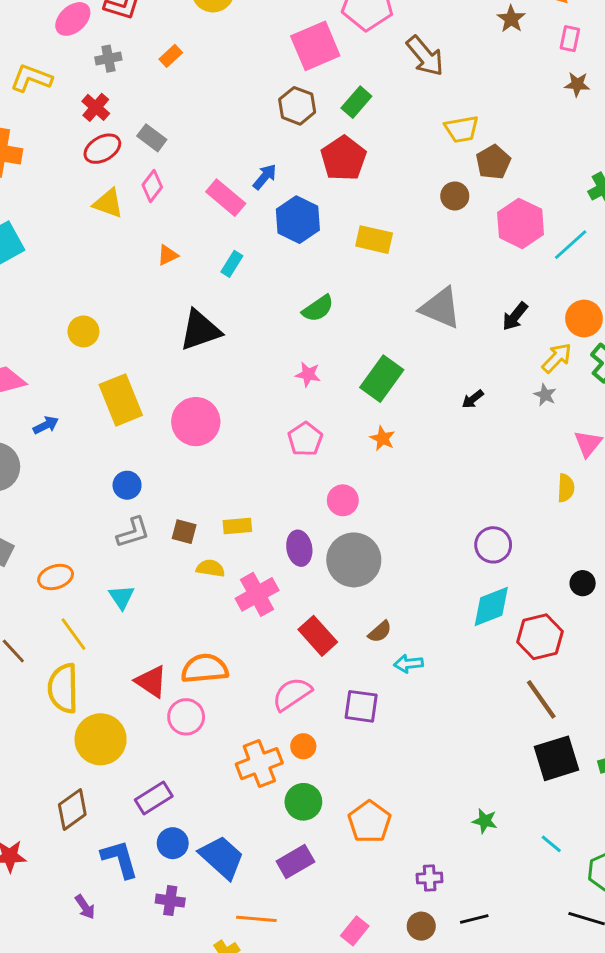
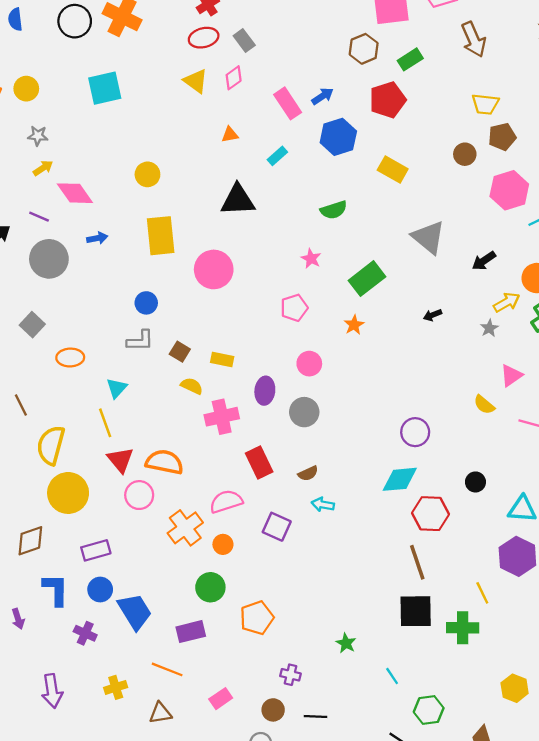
yellow semicircle: (566, 488) -> (484, 405), turned 110
gray circle: (354, 560) -> (304, 412), size x0.7
yellow line: (73, 634) -> (105, 423), moved
orange cross: (259, 764) -> (185, 528), moved, turned -32
orange line: (256, 919) -> (167, 669), moved

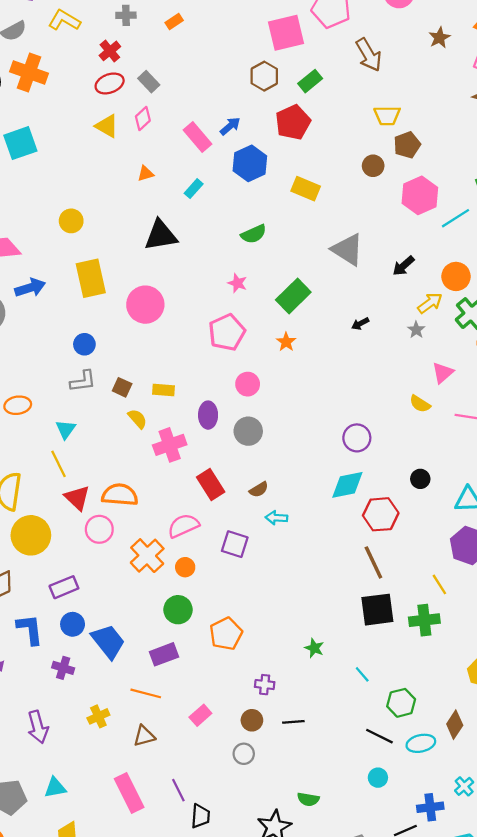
blue arrow: (97, 238) -> (30, 288), size x1.5
pink pentagon: (294, 308) -> (227, 332), size x1.4
yellow semicircle: (192, 386) -> (137, 419), turned 30

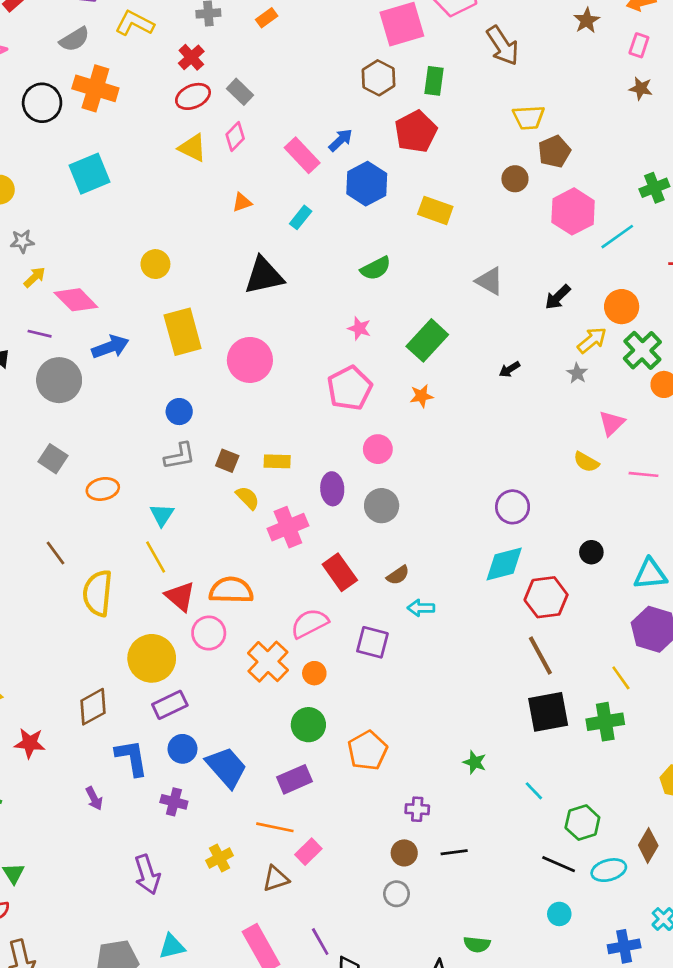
green rectangle: (310, 81) -> (434, 81), turned -40
gray triangle: (348, 250) -> (490, 281), size x0.7
orange star: (286, 342) -> (421, 396), turned 30
yellow circle: (31, 535) -> (152, 658), moved
pink rectangle: (200, 715) -> (308, 852), moved

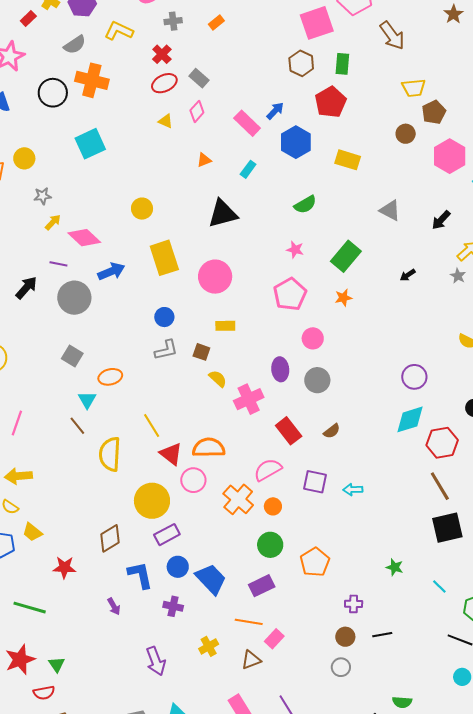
yellow triangle: (192, 148) -> (166, 121), size x0.7
yellow rectangle: (277, 461) -> (225, 326), moved
cyan triangle: (162, 515) -> (87, 400), moved
cyan arrow: (421, 608) -> (353, 490), moved

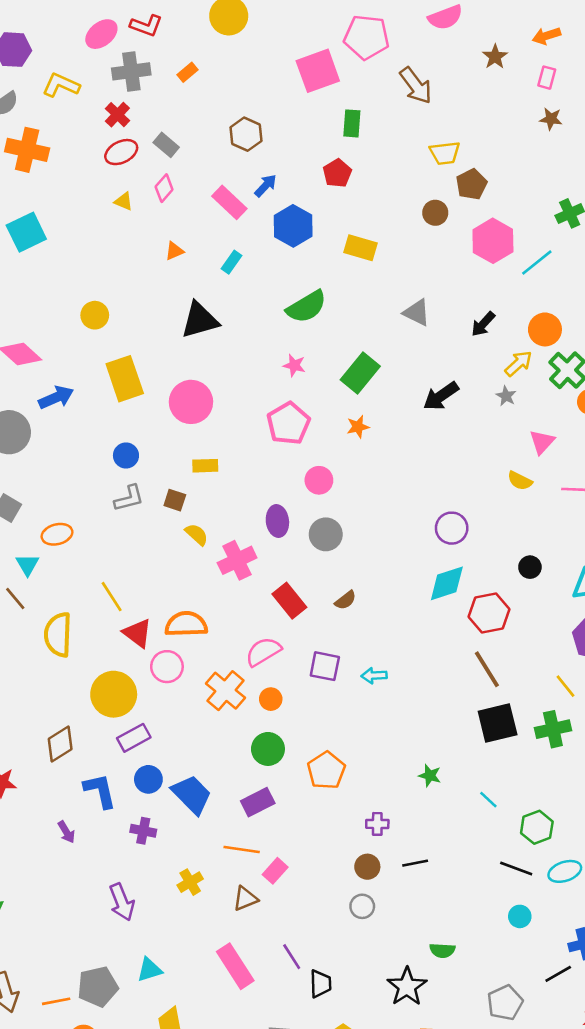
gray cross: (173, 21) -> (131, 71), size x1.6
brown hexagon: (301, 63) -> (246, 134), moved
red pentagon: (331, 102) -> (337, 173), size x0.7
green semicircle: (305, 205) -> (307, 307), size x1.4
black arrow: (408, 275) -> (441, 396), size x1.8

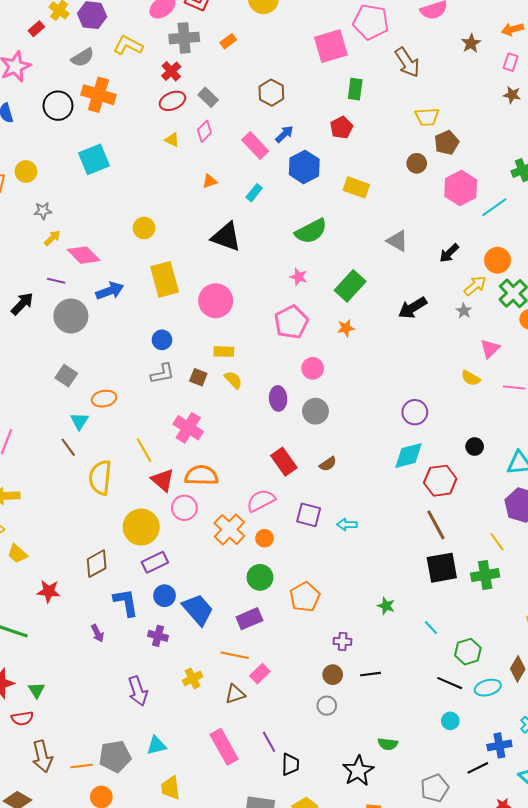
black triangle: (200, 320) -> (226, 237), turned 32
yellow semicircle: (197, 534) -> (233, 380), moved
pink cross: (237, 560) -> (188, 428), moved, turned -36

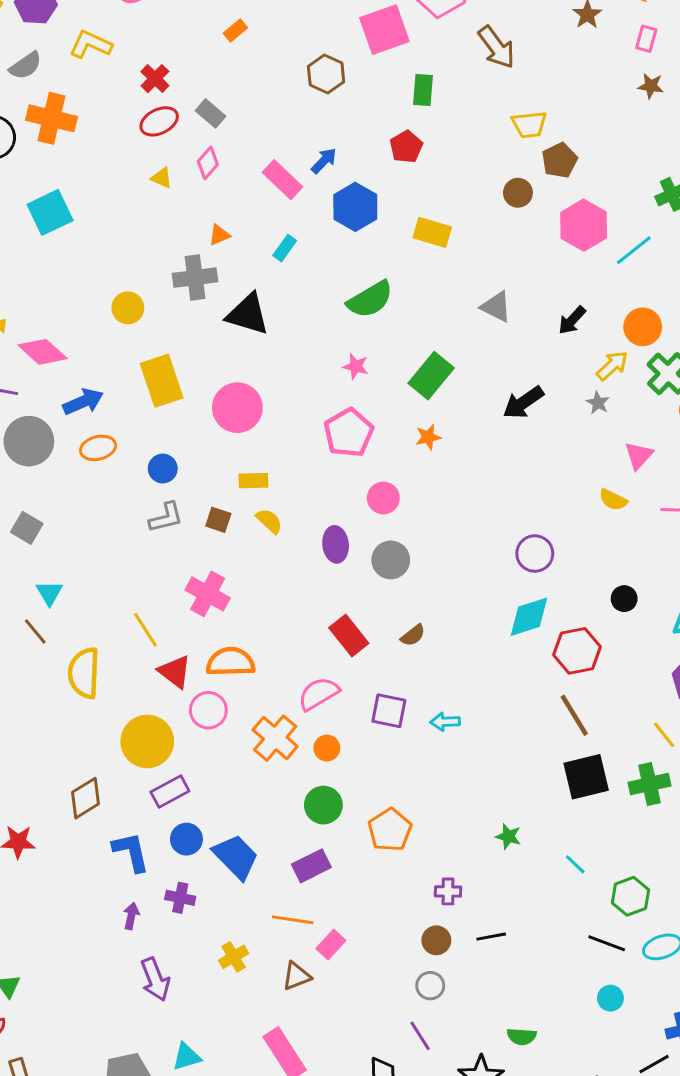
gray cross: (184, 38) -> (195, 278), moved
brown hexagon: (271, 93) -> (326, 74), moved
orange ellipse: (104, 399) -> (98, 448), moved
purple arrow: (97, 633) -> (131, 916), moved, turned -138
purple line: (269, 742) -> (420, 1036), moved

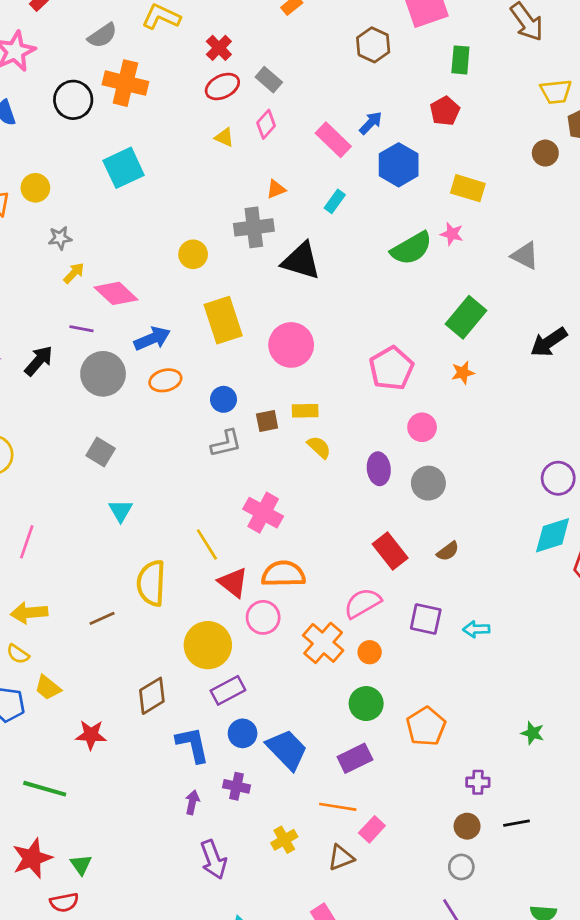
pink star: (356, 366) -> (452, 234), moved
brown square: (218, 520) -> (267, 421), moved, turned -30
brown line: (35, 631) -> (102, 618), moved, turned -75

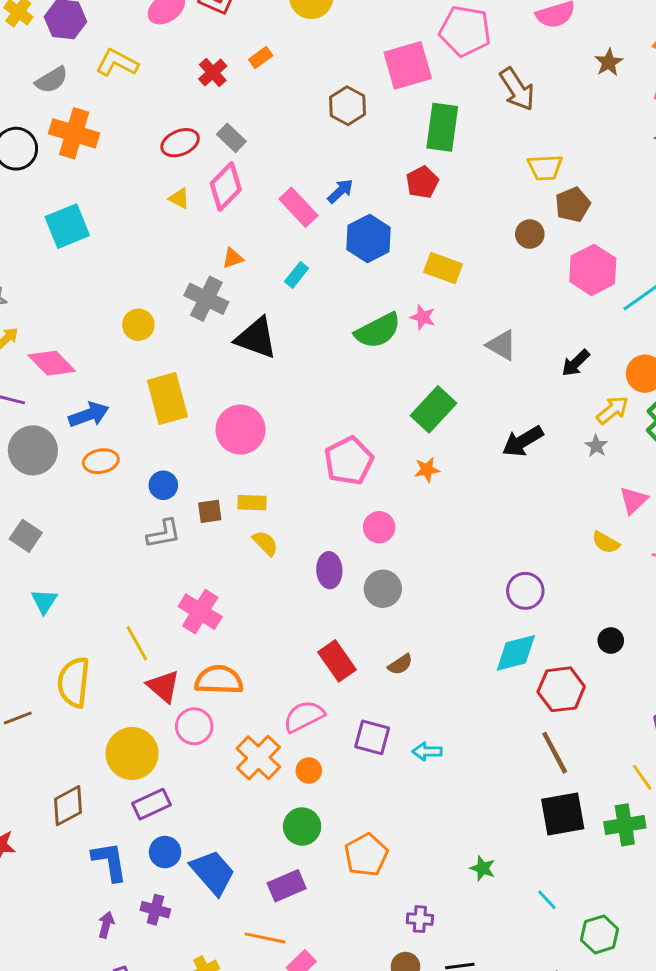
red cross: (219, 48) -> (213, 73), moved
green rectangle: (460, 60) -> (442, 127), size x1.5
pink diamond: (266, 124) -> (226, 187), size x1.5
gray cross: (254, 227) -> (206, 299), turned 30

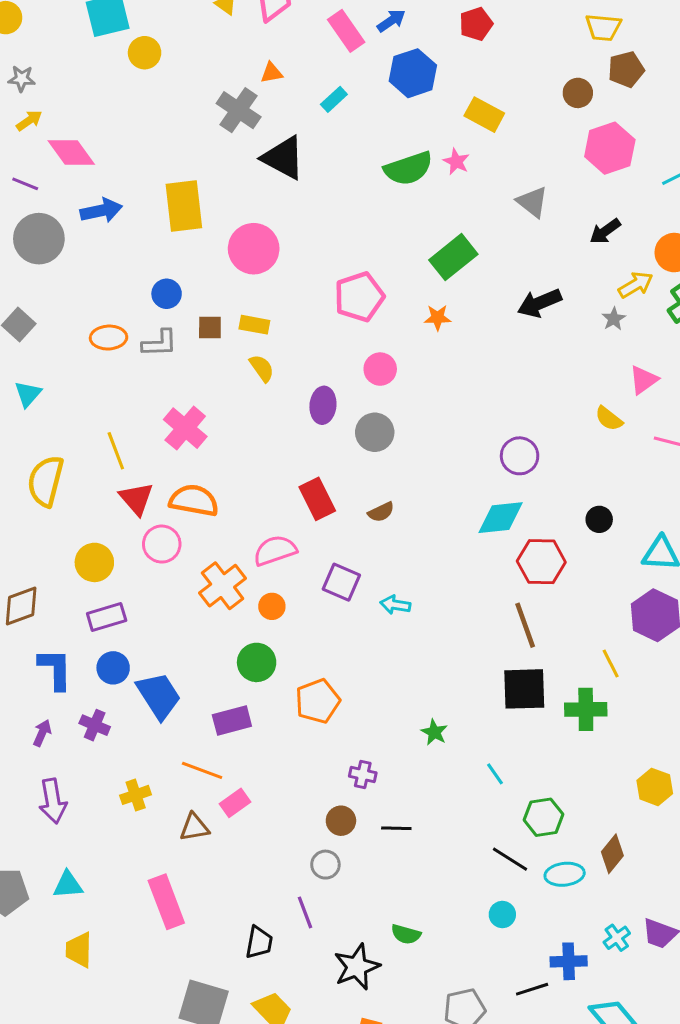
pink hexagon: (593, 270) -> (610, 148), moved
yellow circle: (138, 325) -> (145, 53), moved
orange ellipse: (101, 461) -> (109, 338), moved
yellow circle: (132, 753) -> (94, 562), size x0.7

